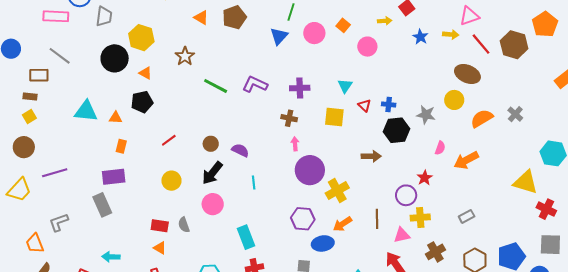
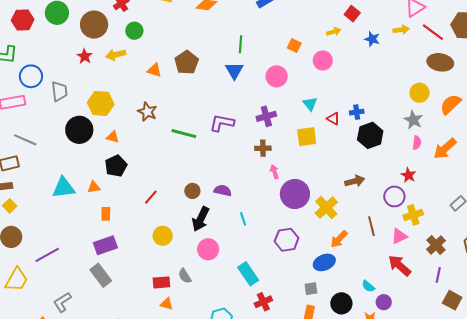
pink circle: (314, 33) -> (277, 76), moved
brown ellipse: (467, 74) -> (440, 62), moved
gray star: (426, 115) -> (413, 120), moved, turned 30
brown arrow: (371, 156) -> (355, 181), moved
purple hexagon: (303, 219) -> (287, 240), moved

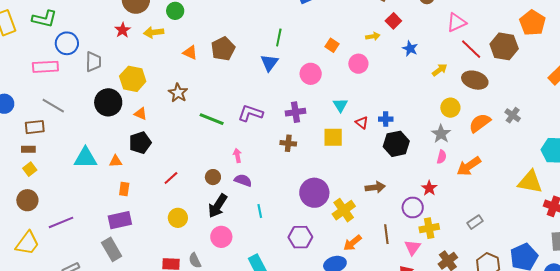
yellow arrow: (401, 30) -> (440, 70), moved, turned -35
pink arrow: (274, 172) -> (237, 155), moved
pink triangle: (399, 236) -> (413, 248), turned -36

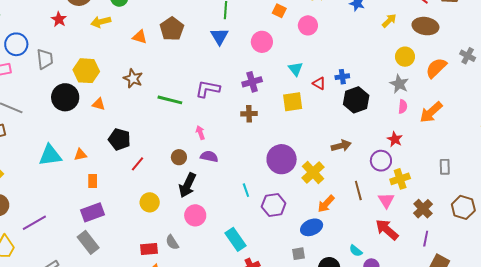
red star: (123, 30) -> (59, 19), moved
black pentagon: (140, 143) -> (119, 139), moved, turned -30
cyan line: (260, 211) -> (246, 190), moved
gray rectangle: (475, 222) -> (445, 167), turned -49

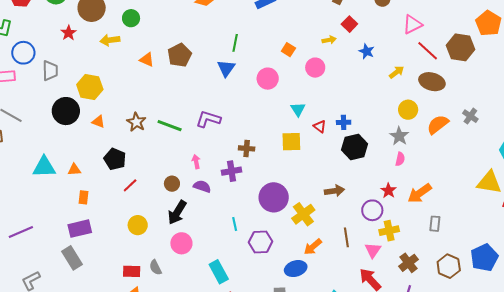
brown star: (133, 78) -> (136, 122), moved
purple cross: (252, 82) -> (232, 171), moved
orange arrow: (431, 112) -> (420, 193), moved

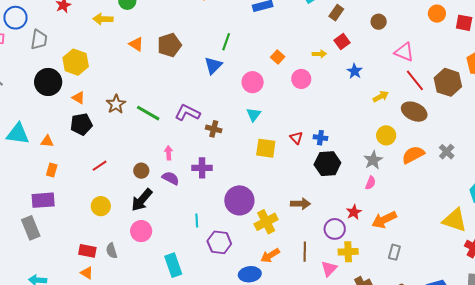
pink triangle: (413, 24) -> (404, 52), turned 40
cyan triangle: (298, 109) -> (254, 115), moved
brown cross: (247, 148) -> (214, 129), moved
black pentagon: (115, 159) -> (81, 124), moved, turned 30

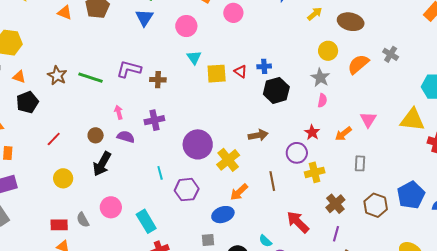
yellow square: (266, 148) -> (217, 74), moved
orange arrow: (384, 220) -> (343, 134), size x0.7
pink circle: (141, 231) -> (111, 207), moved
pink triangle: (329, 269) -> (368, 120), moved

